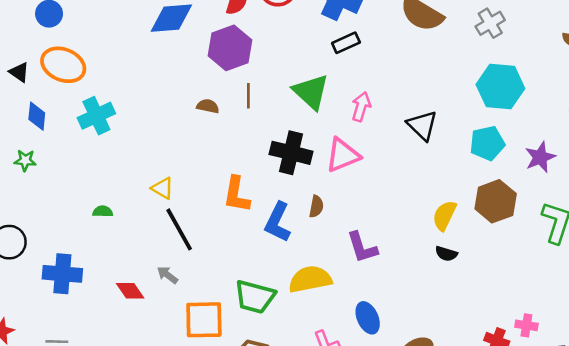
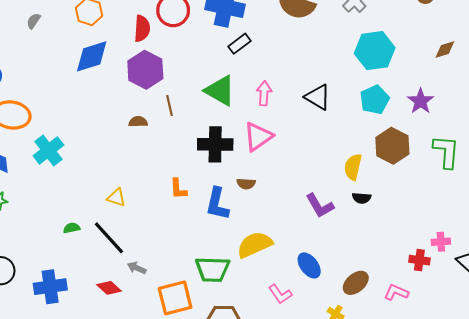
orange L-shape: (237, 194) -> (178, 189), size x0.7
brown semicircle: (316, 207) -> (246, 184), turned 96
black line: (179, 229) -> (109, 238), moved
purple L-shape: (362, 247) -> (320, 206), moved

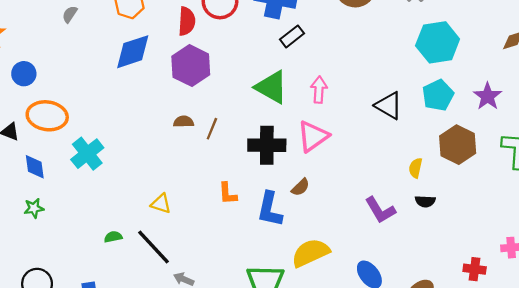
black triangle: (318, 97) -> (389, 106), moved
brown line: (169, 106) -> (212, 129), moved, turned 36
yellow semicircle: (353, 167) -> (416, 168), size x0.7
brown semicircle: (246, 184) -> (300, 187), turned -48
red cross: (419, 260) -> (475, 269), moved

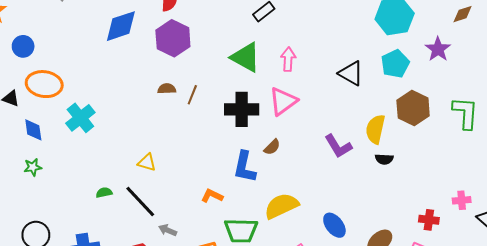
purple star: (488, 96) -> (438, 49), moved
yellow semicircle: (416, 168) -> (375, 129), size x1.6
orange L-shape: (228, 193) -> (212, 196), moved, turned 120
purple L-shape: (380, 210) -> (338, 146), moved

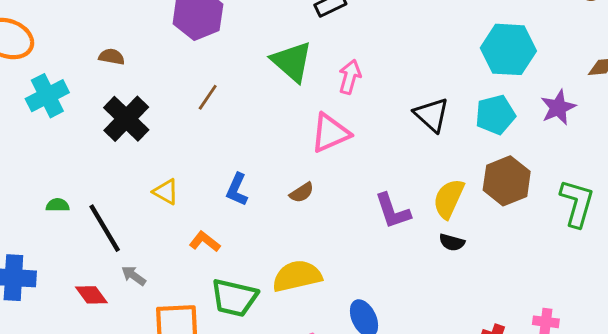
brown semicircle: (167, 89) -> (112, 57), moved
black cross: (242, 109) -> (126, 119), moved, turned 32
yellow triangle: (147, 162) -> (166, 192), moved
blue L-shape: (245, 167) -> (237, 190), moved, size x0.7

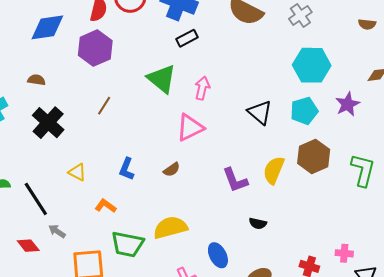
black semicircle: (452, 242) -> (258, 223), moved

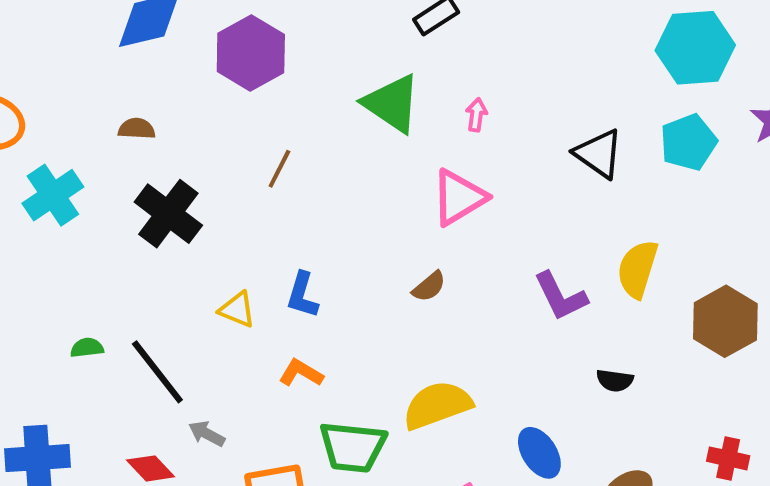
pink arrow: (202, 88) -> (476, 115), size x0.7
brown hexagon: (314, 156) -> (725, 321), moved
blue L-shape: (127, 169) -> (302, 295), moved

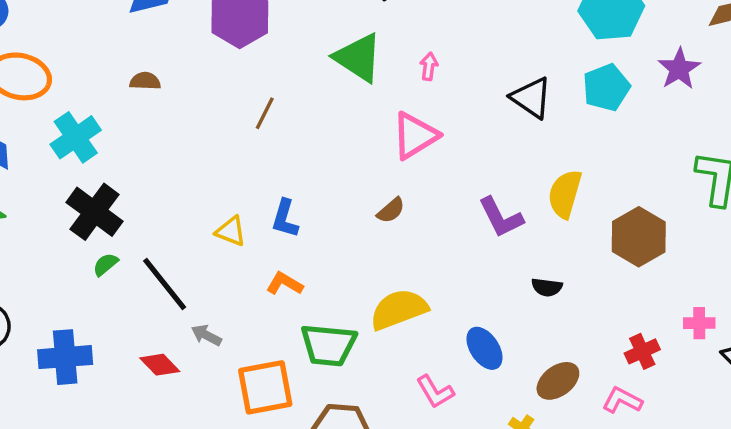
black cross: (168, 214) -> (95, 212), moved
green semicircle: (87, 348) -> (105, 264), turned -32
red cross: (728, 458) -> (642, 351), turned -36

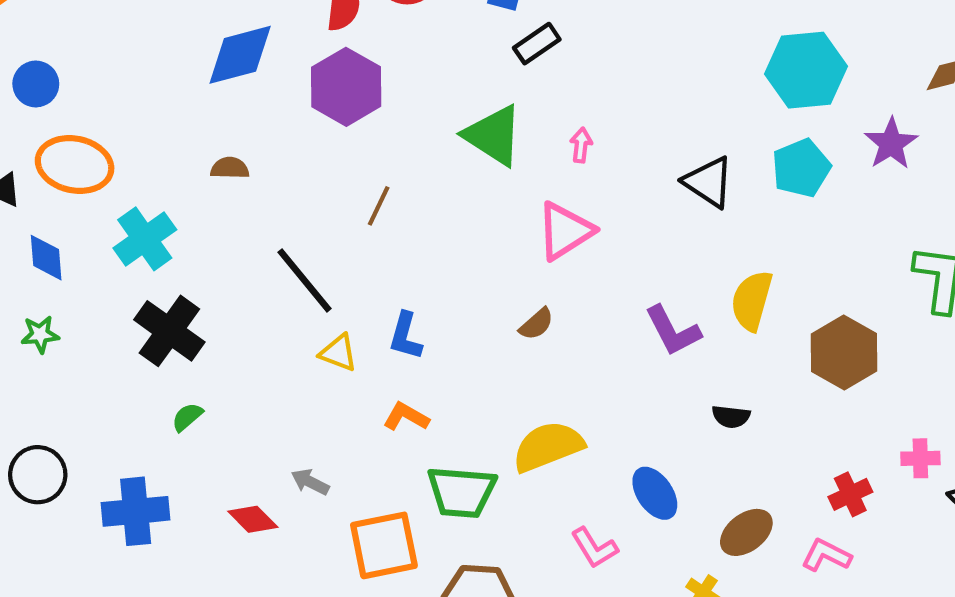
green semicircle: (105, 264) -> (187, 417), moved
black line: (165, 284) -> (304, 280), moved

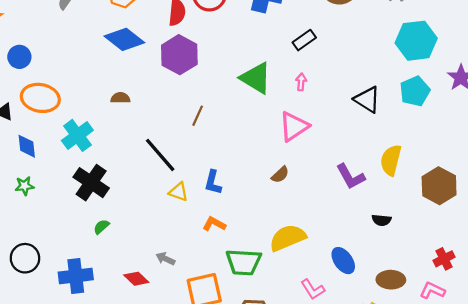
black rectangle: (537, 44) -> (304, 40), moved
blue diamond: (240, 55) -> (124, 39), turned 54
brown ellipse: (746, 532) -> (391, 280), turned 40

